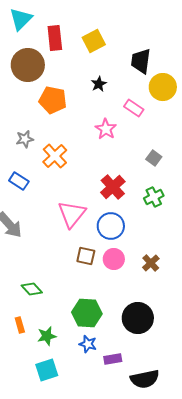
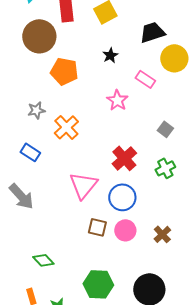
black trapezoid: (141, 61) -> (152, 32), turned 64

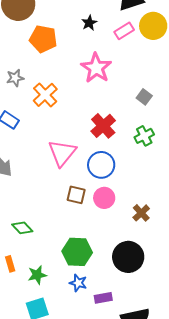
pink rectangle: (145, 79) -> (124, 31), moved, turned -66
pink star: (117, 100) -> (96, 68), size x1.4
brown cross: (162, 234) -> (141, 213), moved

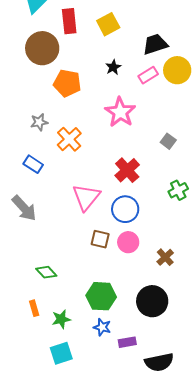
green cross: (144, 136) -> (178, 190), moved

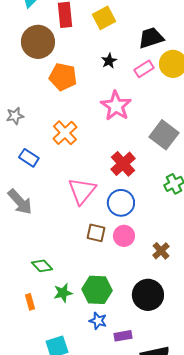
gray star: (39, 122) -> (15, 116), moved
gray square: (168, 141) -> (164, 135), size x1.8
green star: (61, 319) -> (63, 293), moved

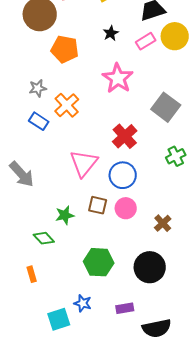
gray star: (15, 116) -> (38, 88), moved
blue rectangle: (29, 158) -> (39, 121), moved
green star: (63, 293) -> (65, 215), moved
blue star: (98, 321) -> (83, 303), moved

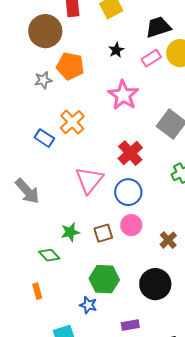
gray star: (38, 88) -> (43, 80), moved
brown square: (98, 205) -> (103, 233), moved, turned -30
blue star: (83, 303) -> (88, 305), moved

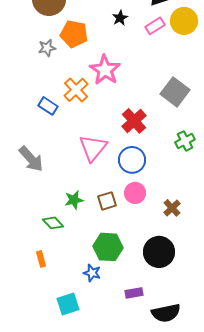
pink star: (123, 95) -> (105, 70), moved

